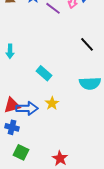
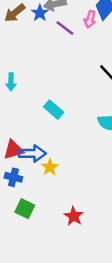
yellow star: (52, 103) -> (50, 167), moved

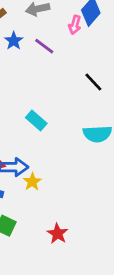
blue star: (40, 13) -> (14, 41), moved
purple line: (65, 28) -> (44, 46), moved

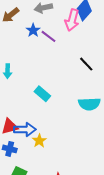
pink arrow: (75, 25) -> (72, 20), size x1.5
blue star: (14, 41) -> (33, 30), moved

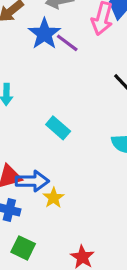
blue star: (33, 30) -> (44, 34), size x1.5

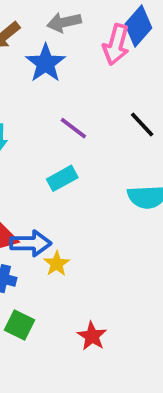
purple line: (67, 43) -> (73, 128), moved
cyan rectangle: (58, 128) -> (62, 178), turned -70

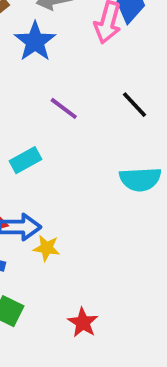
cyan rectangle: (62, 178) -> (26, 160), moved
yellow star: (57, 264) -> (47, 248), turned -30

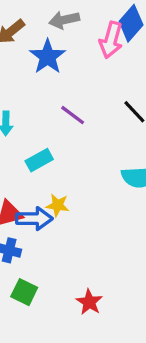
yellow star: (47, 248) -> (58, 205), moved

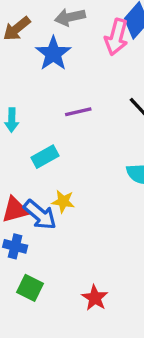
purple line: (73, 115) -> (78, 112), turned -50
blue arrow: (34, 219) -> (40, 215), turned 40

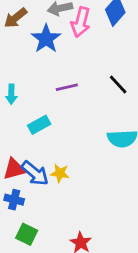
pink arrow: (116, 37) -> (81, 22), moved
yellow star: (63, 201) -> (60, 173), moved

